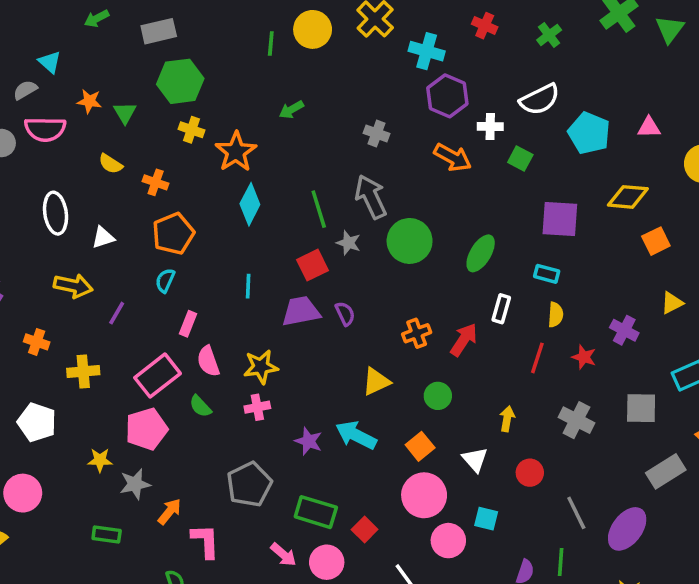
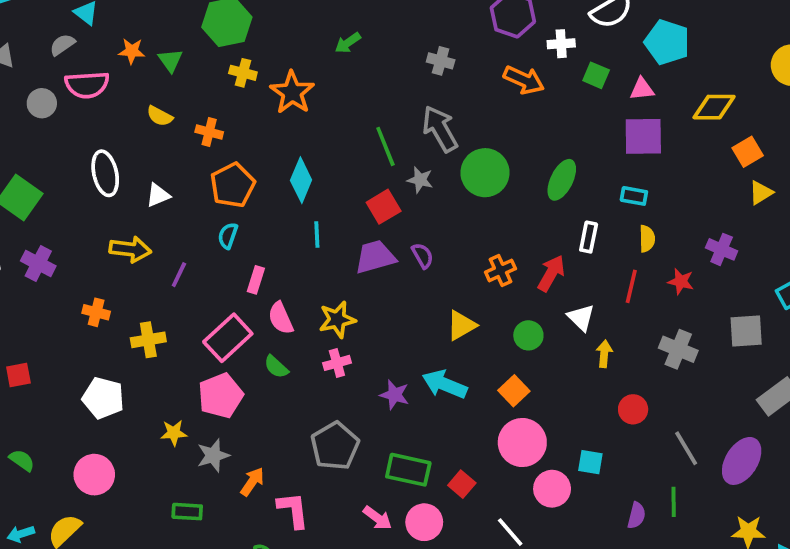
pink triangle: (649, 127) -> (642, 89), moved
cyan diamond: (250, 204) -> (301, 180), moved
yellow triangle: (672, 303) -> (761, 193), moved
white triangle: (475, 460) -> (581, 318), moved

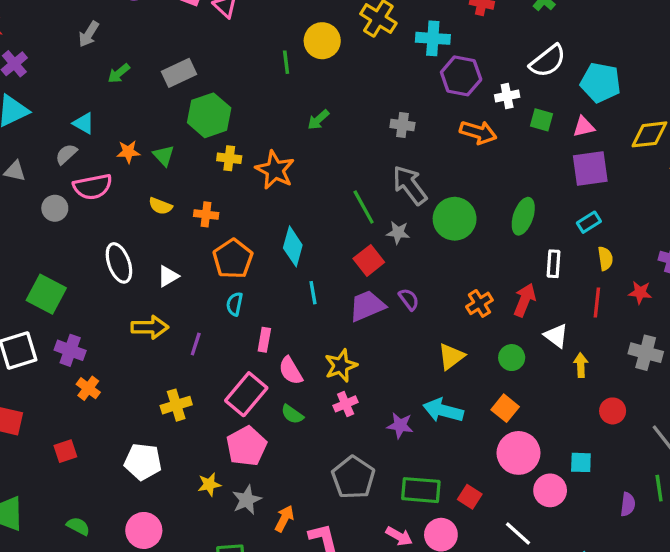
cyan rectangle: (634, 196) -> (589, 222), turned -35
orange cross: (96, 312) -> (88, 388), moved, turned 30

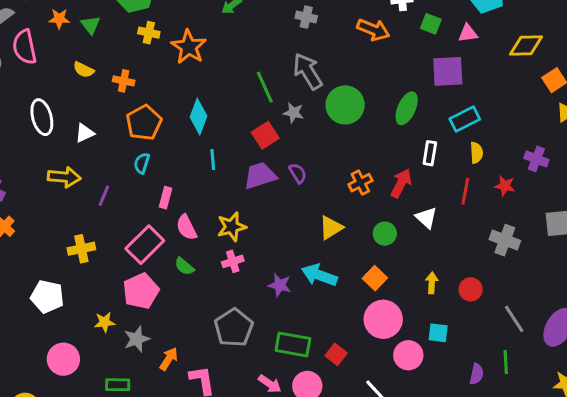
purple square: (590, 168) -> (448, 71), moved
pink semicircle: (93, 187) -> (25, 47), turned 84
cyan rectangle: (589, 222) -> (465, 119), size x1.4
yellow arrow: (581, 365) -> (432, 283), moved
pink circle: (144, 530) -> (63, 359), moved

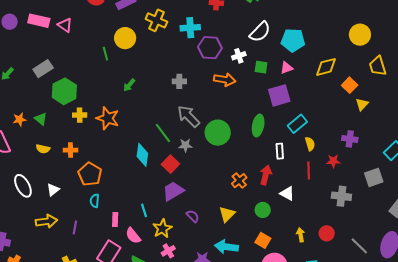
cyan diamond: (198, 117) -> (142, 155), moved
cyan line: (213, 160) -> (144, 210), moved
purple semicircle: (298, 173) -> (193, 216), moved

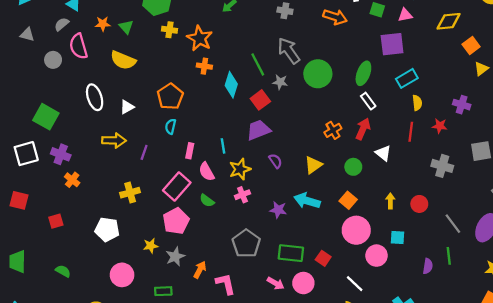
yellow semicircle: (43, 149) -> (123, 60), size x1.6
orange cross: (71, 150) -> (204, 66), moved
white rectangle: (280, 151) -> (368, 101), moved, turned -42

